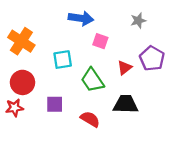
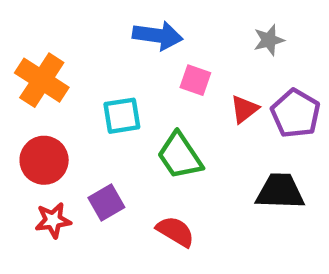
red triangle: (124, 68) -> (244, 109), moved
purple square: (55, 104) -> (106, 203), turned -30
black trapezoid: (126, 104) -> (280, 191), moved
red star: (14, 108) -> (53, 220), moved

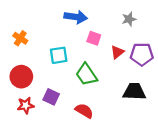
orange cross: (42, 80) -> (20, 38), size x0.6
purple pentagon: (296, 113) -> (142, 54), turned -30
purple square: (106, 203) -> (51, 97), turned -35

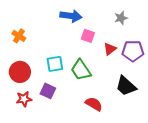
cyan square: (59, 55) -> (55, 64), moved
black trapezoid: (134, 92) -> (126, 86), turned -140
red semicircle: (84, 111) -> (94, 104), moved

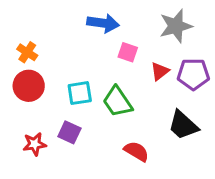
gray star: (121, 18) -> (176, 26), size x1.6
red circle: (20, 72) -> (29, 86), moved

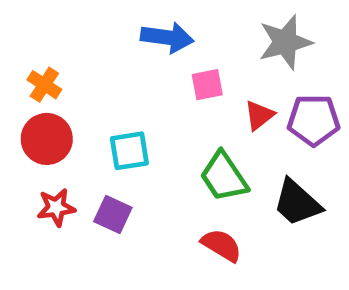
pink square: (128, 52) -> (207, 85), turned -30
green trapezoid: (118, 102) -> (224, 177), moved
red star: (34, 144) -> (56, 207), moved

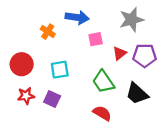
orange cross: (44, 85) -> (48, 32), moved

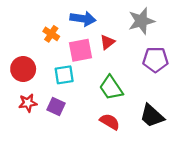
pink square: (96, 39) -> (81, 50), moved, size x1.5
red triangle: (120, 53) -> (107, 42), moved
black trapezoid: (137, 94) -> (152, 116), moved

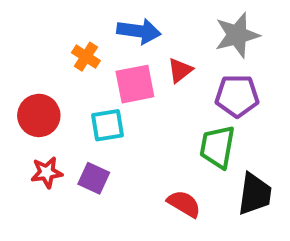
purple pentagon: (155, 60) -> (237, 96), moved
green trapezoid: (111, 88) -> (217, 147), moved, turned 44
black trapezoid: (152, 116) -> (255, 194), turned -124

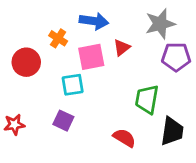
purple pentagon: (237, 96) -> (176, 57), moved
red circle: (39, 115) -> (26, 62), moved
red star: (47, 172) -> (14, 125), moved

